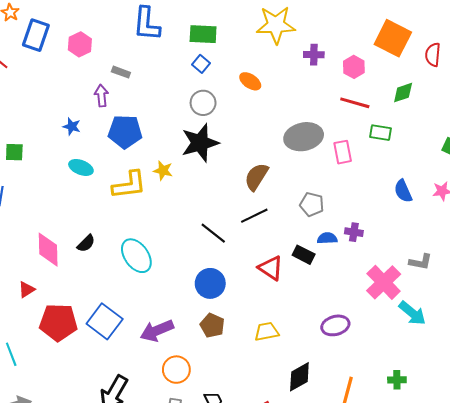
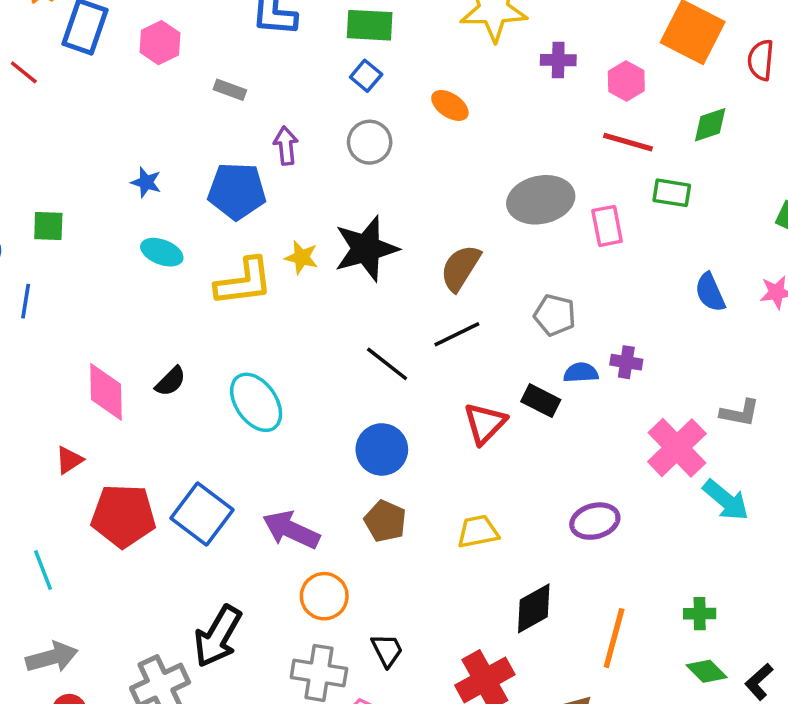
purple arrow: (101, 96) -> (286, 146), moved
black star: (200, 143) -> (366, 249), moved
red triangle: (271, 268) -> (485, 423), turned 40
purple arrow: (157, 331) -> (291, 530), turned 48

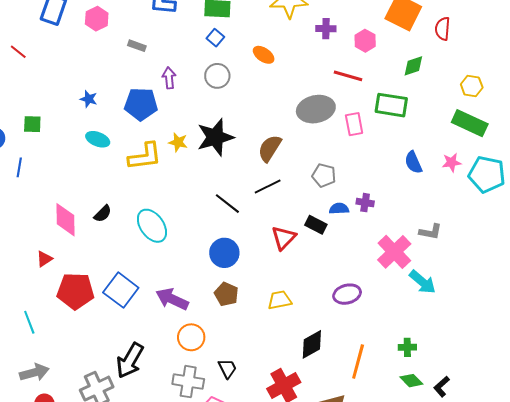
red line: (24, 72) -> (18, 52), moved
red line: (628, 142) -> (348, 76), moved
green rectangle: (672, 193) -> (391, 105), size x1.5

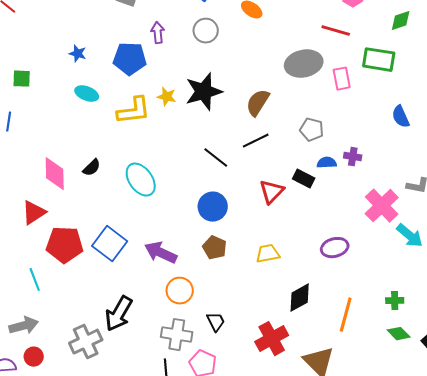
red triangle: (44, 259) -> (34, 213), size x1.5
cyan line: (29, 322) -> (35, 280), moved

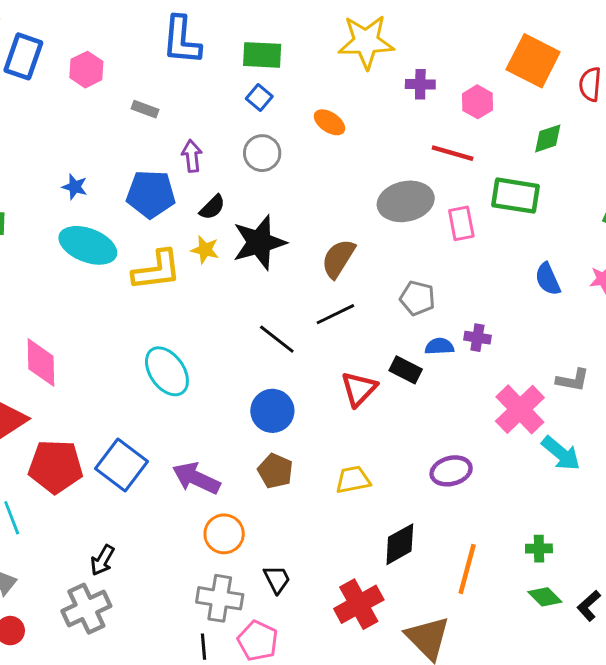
cyan ellipse: (87, 94) -> (88, 245), size x1.6
black semicircle: (92, 168) -> (212, 207), moved
black arrow: (119, 314) -> (102, 560), moved, size x0.6

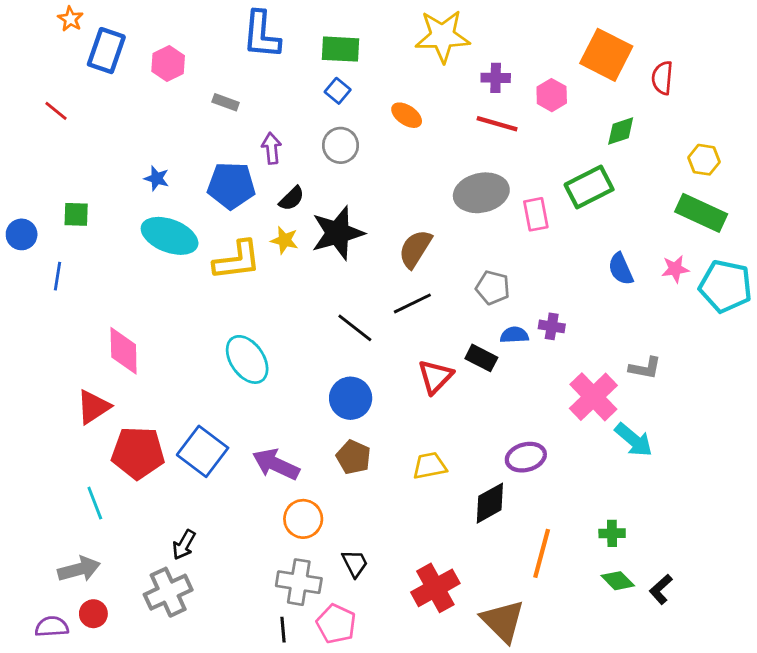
red line: (453, 153) -> (497, 124), moved
green rectangle: (516, 196) -> (589, 187), turned -36
black diamond: (400, 544) -> (490, 503), moved

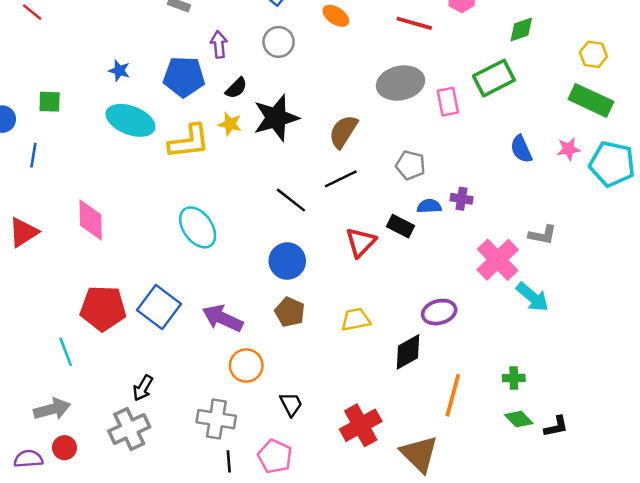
red triangle: (93, 407) -> (23, 232), moved
gray cross: (299, 582) -> (216, 419), moved
black L-shape: (661, 589) -> (556, 427), turned -150

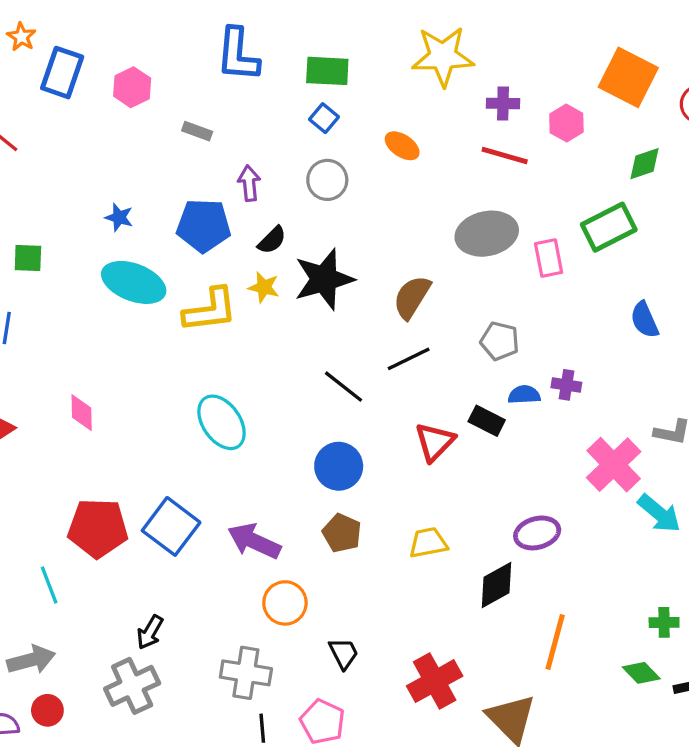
pink diamond: (91, 220) -> (82, 413), size x0.7
green cross: (514, 378) -> (664, 622), moved

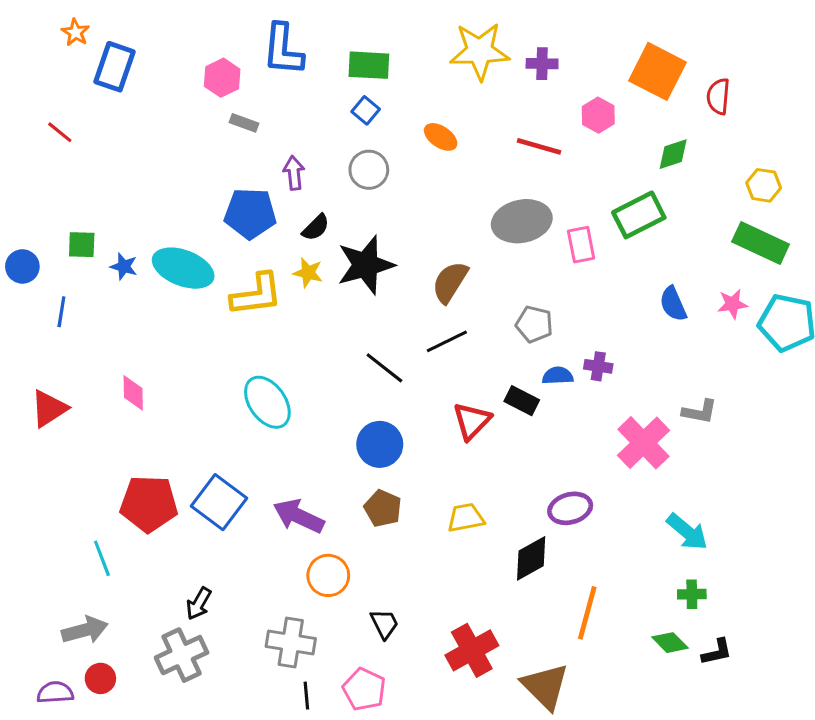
pink hexagon: (132, 87) -> (222, 78), moved
purple cross: (503, 103) -> (542, 64), moved
blue star: (119, 217) -> (124, 266), moved
cyan arrow: (659, 513) -> (687, 532), moved

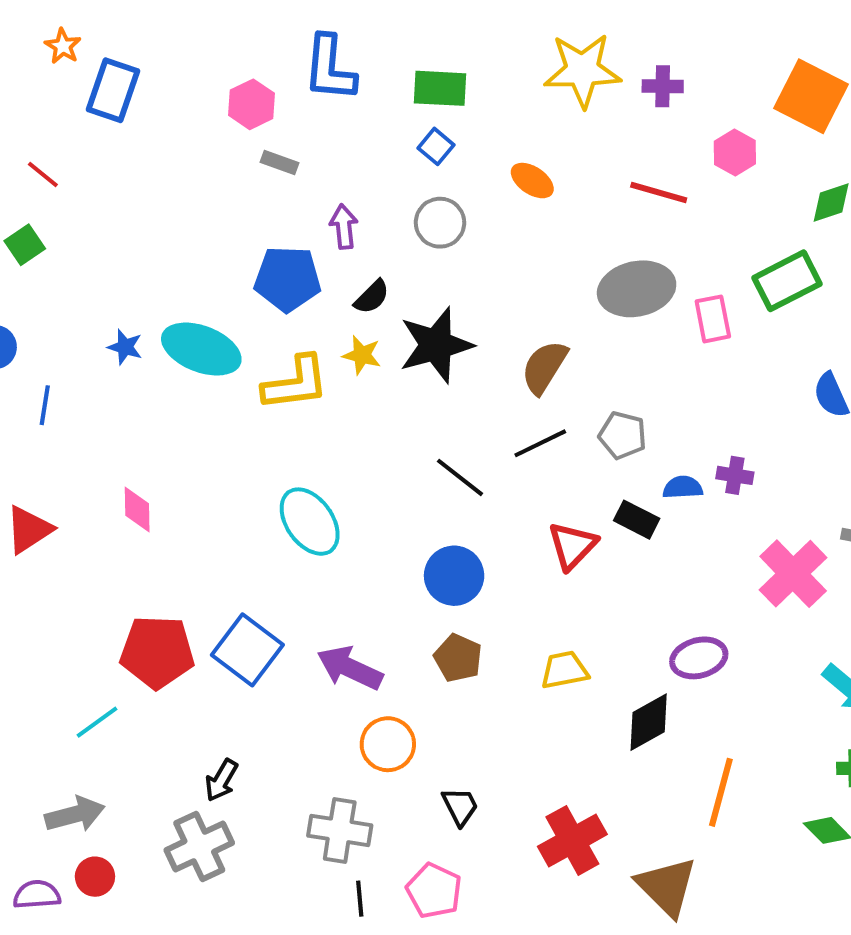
green square: (82, 245) -> (25, 245), moved, turned -36
gray pentagon: (534, 324) -> (623, 435), moved
cyan line: (102, 558) -> (97, 722), turned 75

